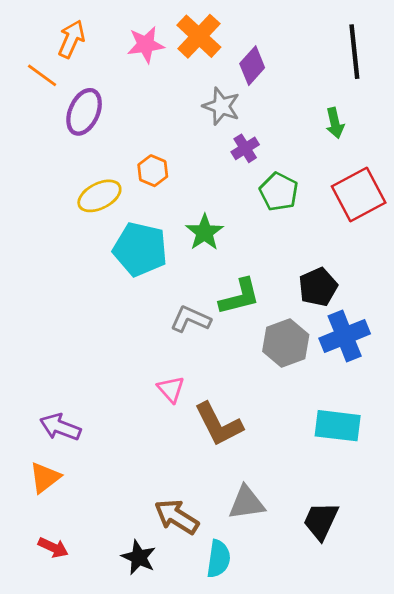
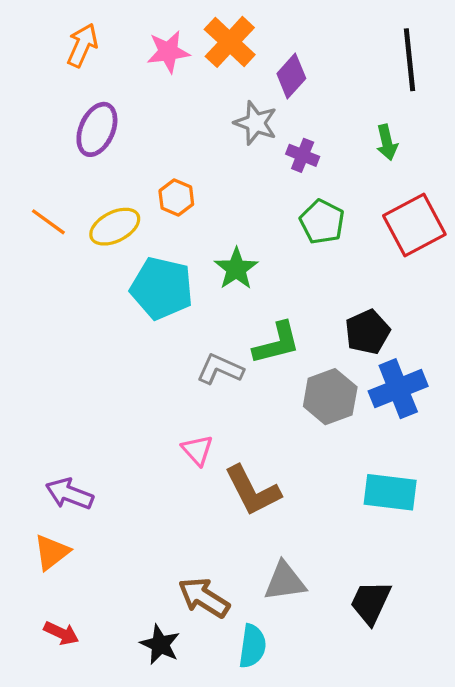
orange line: (42, 75) -> (48, 222), moved
purple cross: (245, 148) -> (303, 155), moved, turned -36

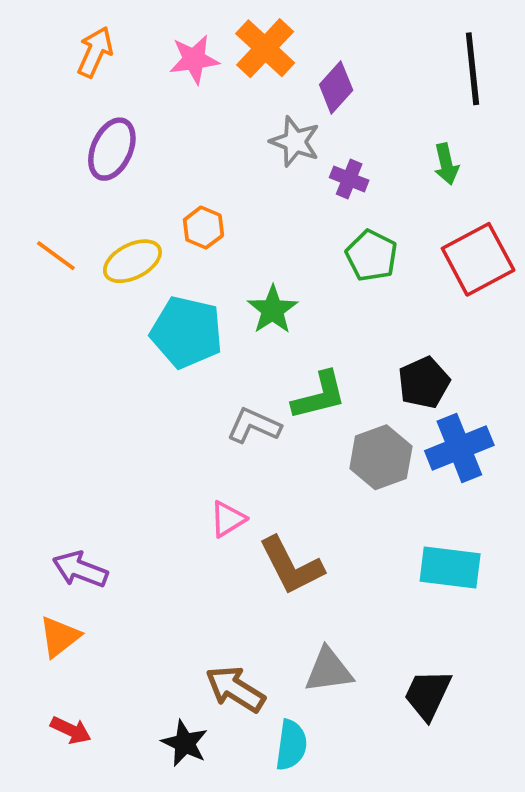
pink triangle: (197, 450) -> (228, 519), turned 40

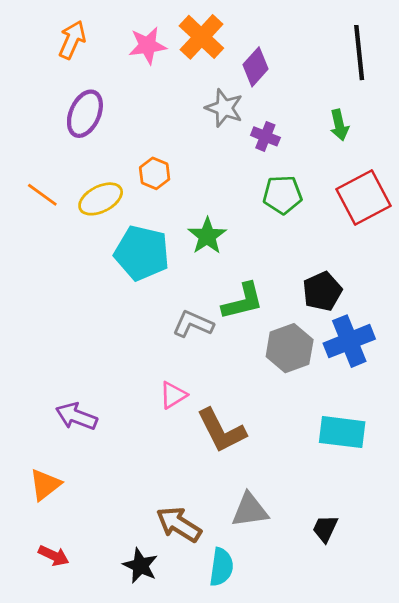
green pentagon: (372, 256) -> (282, 195), turned -30
purple arrow: (80, 569) -> (76, 416), moved
black trapezoid: (428, 695) -> (325, 529), size x0.7

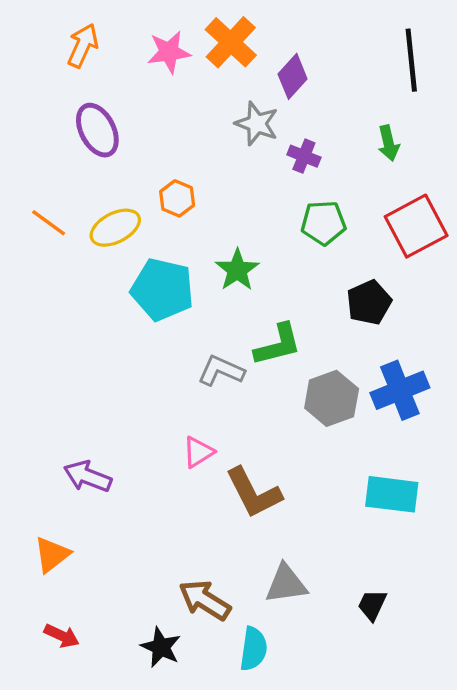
purple ellipse: (85, 114) -> (97, 130), turned -51
black pentagon: (322, 291) -> (369, 302), moved

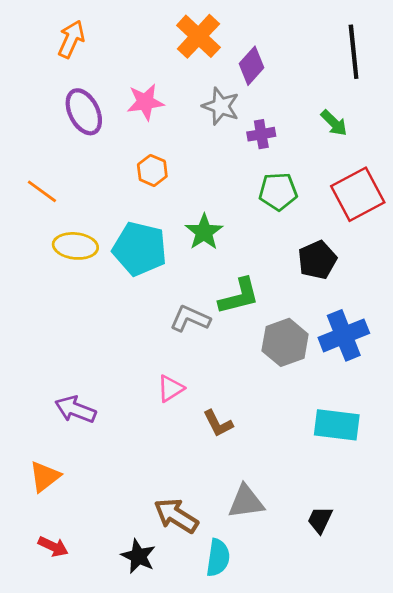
pink star: (169, 52) -> (145, 102), moved
green arrow: (388, 143) -> (334, 123), turned -32
purple cross: (304, 156) -> (261, 134), turned -32
yellow ellipse: (115, 228) -> (75, 246), moved, turned 33
brown L-shape: (254, 493) -> (218, 423), size x0.6

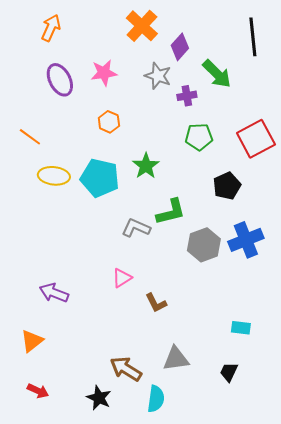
green arrow: (334, 123) -> (217, 74), moved, size x1.5
cyan rectangle: (337, 425) -> (241, 328), moved, size x0.6

